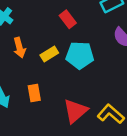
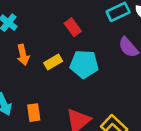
orange rectangle: (34, 93) -> (34, 113), moved

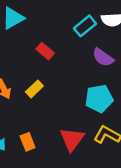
cyan pentagon: (84, 64) -> (99, 99), moved

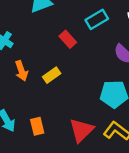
cyan rectangle: (85, 26) -> (97, 19), moved

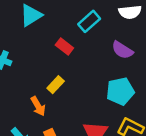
orange arrow: (21, 71) -> (38, 106), moved

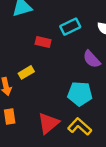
red rectangle: (64, 46) -> (43, 42), turned -40

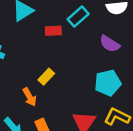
red rectangle: (43, 42) -> (53, 31), moved

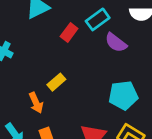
red rectangle: (53, 31) -> (69, 33), turned -56
purple semicircle: (110, 44) -> (116, 43), moved

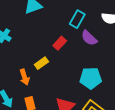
cyan rectangle: (98, 19) -> (77, 19), turned -30
red rectangle: (69, 33) -> (60, 43), moved

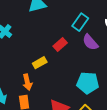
orange arrow: (25, 77) -> (27, 82), moved

